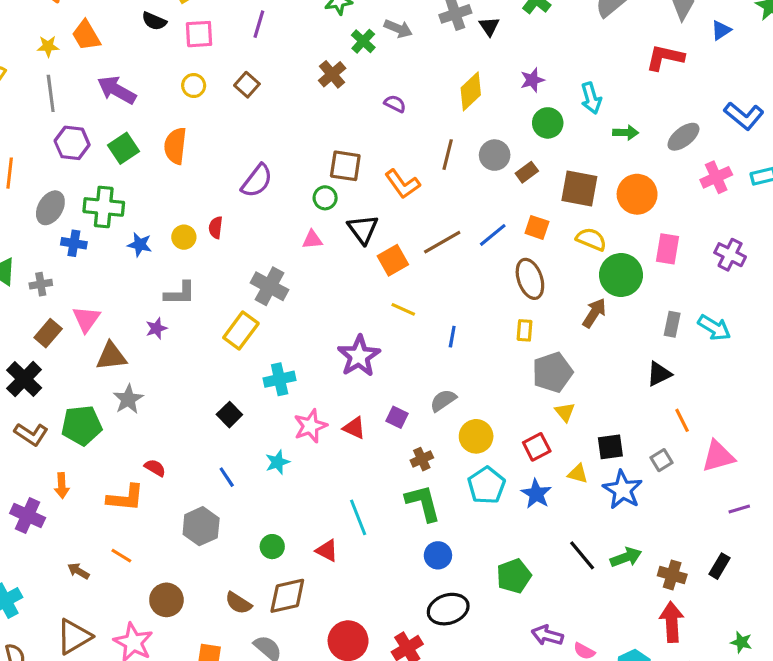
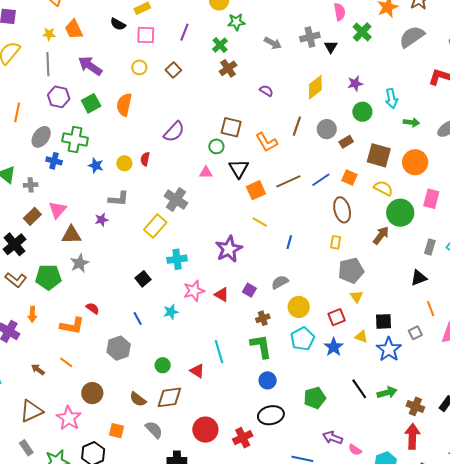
green cross: (363, 41) -> (220, 45), moved

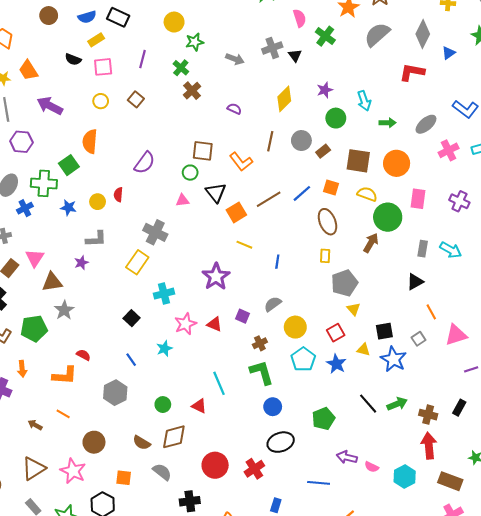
green square: (91, 103) -> (69, 165), moved
blue cross: (54, 161) -> (25, 208), turned -35

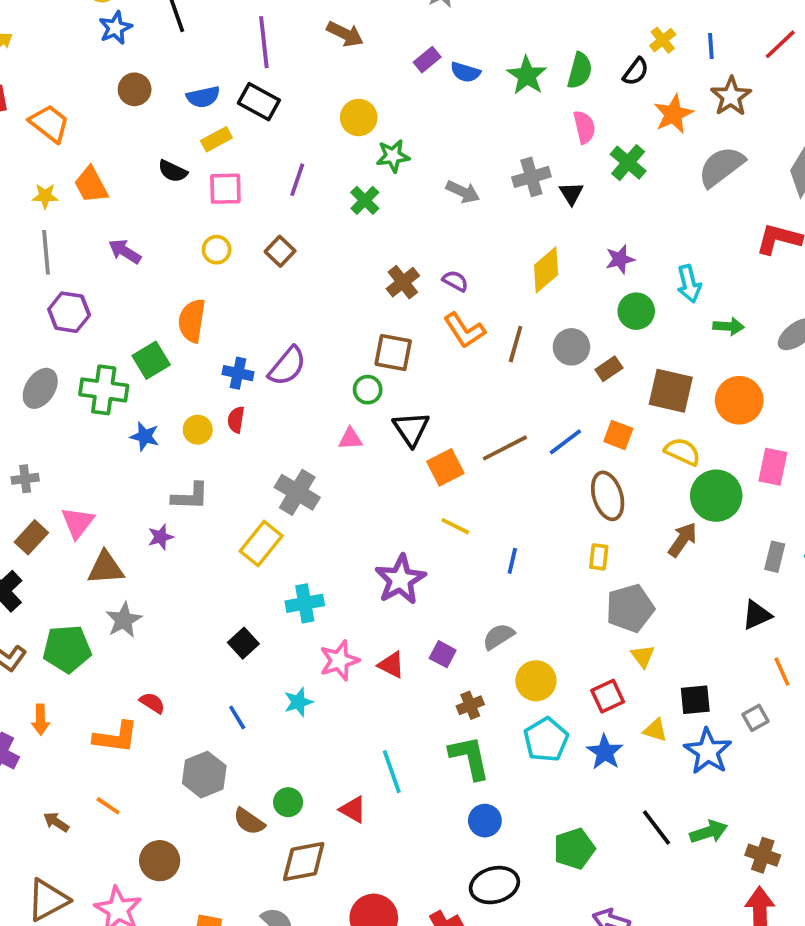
brown cross: (192, 91) -> (403, 282), moved
purple arrow: (50, 106) -> (125, 251), size x0.7
orange L-shape: (241, 162) -> (464, 330), moved
blue cross: (25, 208) -> (238, 373), moved, turned 35
brown semicircle: (142, 443) -> (249, 821), moved

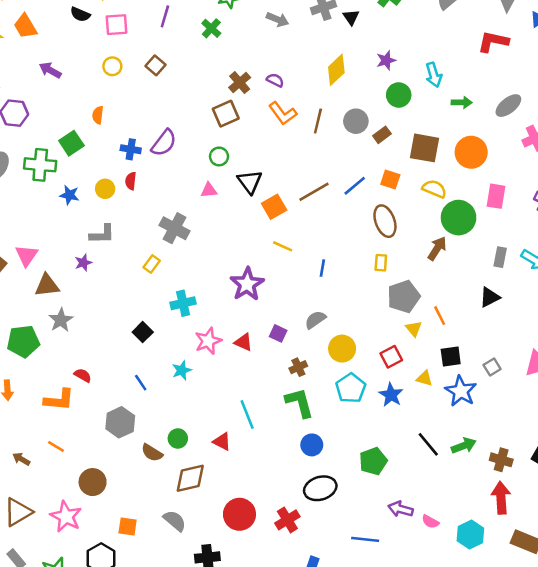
orange semicircle: (192, 321) -> (98, 115), size x0.6
brown square: (393, 352) -> (226, 114), moved, turned -32
yellow rectangle: (261, 544) -> (152, 264), size x0.6
orange line: (782, 671) -> (440, 316), moved

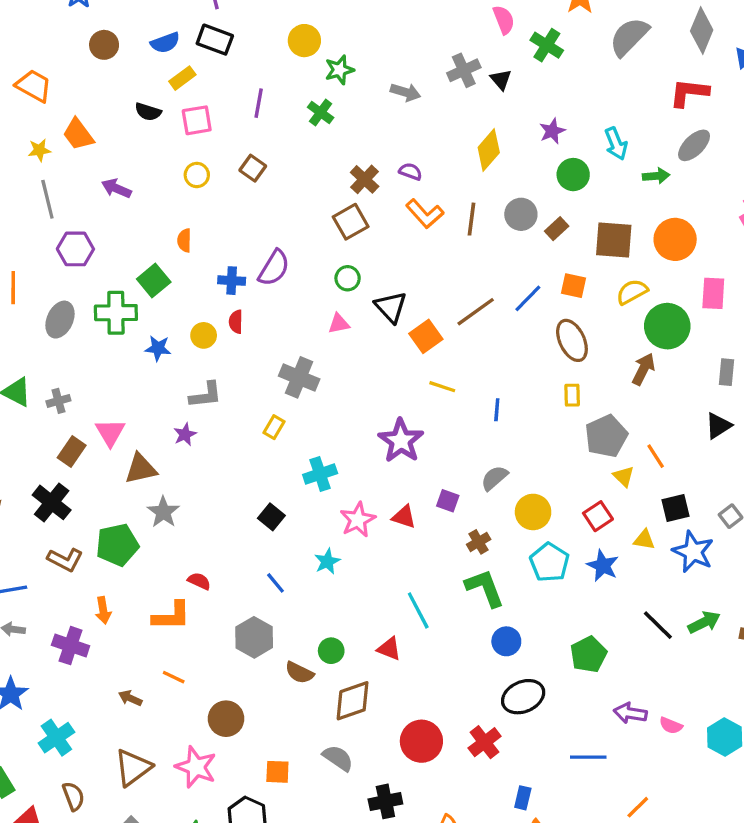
gray ellipse: (508, 106) -> (694, 145), moved
yellow semicircle: (434, 189) -> (632, 292), turned -45

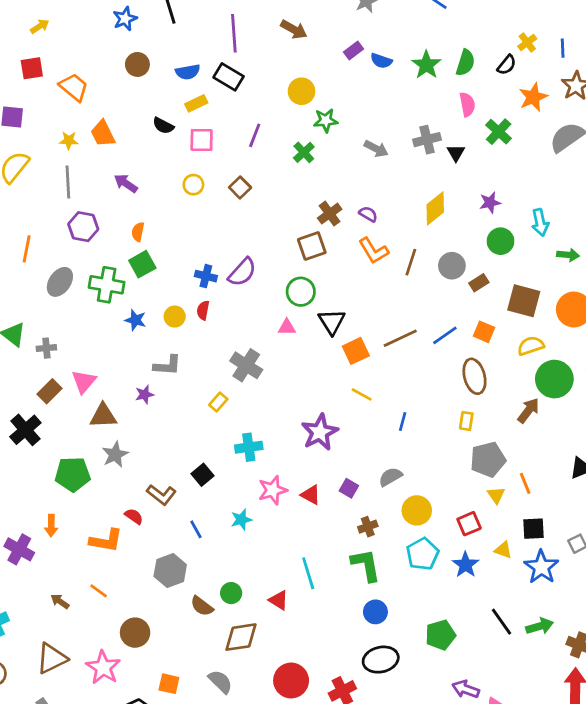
orange semicircle: (184, 240) -> (138, 232), moved
green circle: (348, 278) -> (301, 292), size x1.4
brown L-shape: (65, 560) -> (161, 495), moved

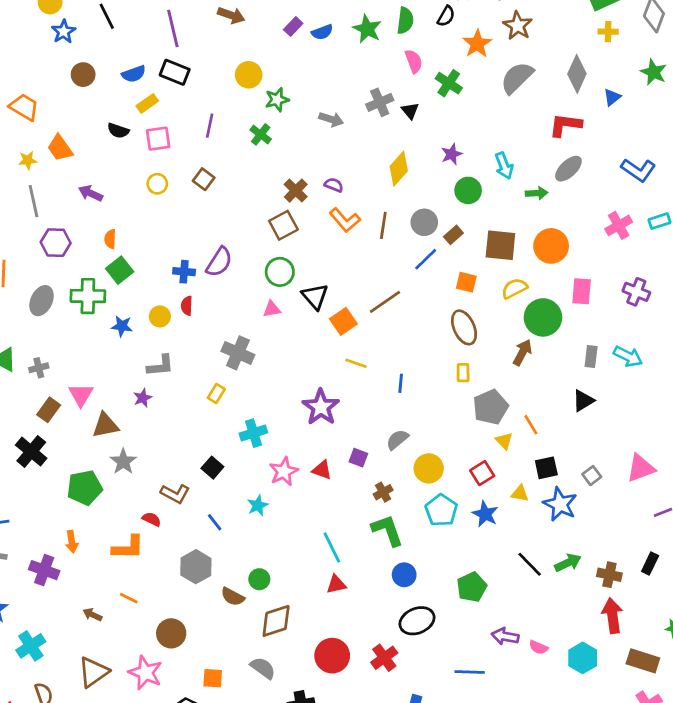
blue semicircle: (381, 61) -> (322, 32), turned -30
blue line: (445, 335) -> (426, 259), moved
red triangle: (279, 600) -> (336, 584), moved, turned -35

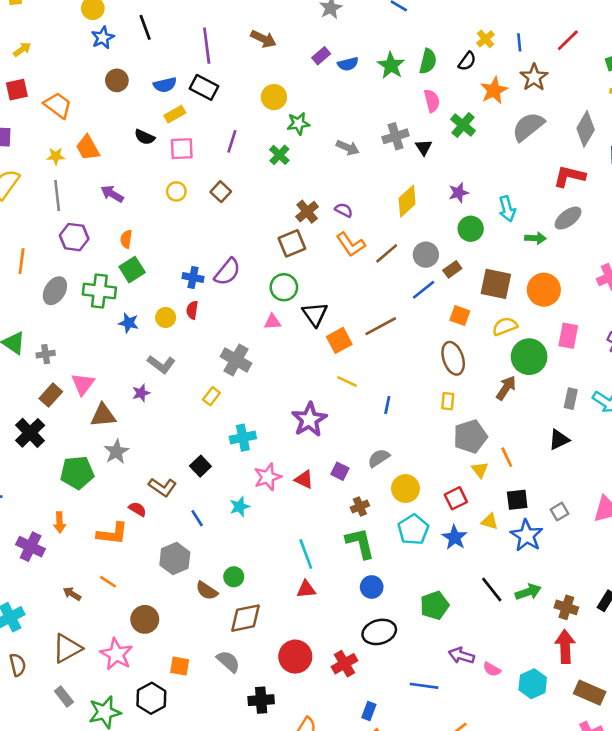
brown line: (383, 225) -> (387, 253), turned 35
gray L-shape: (160, 366) -> (161, 364), turned 36

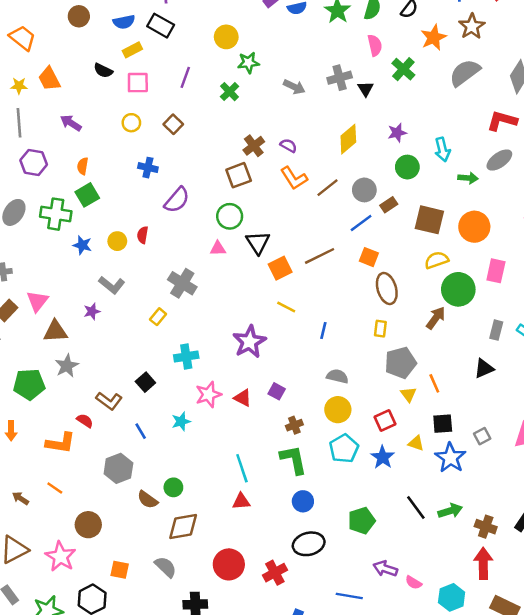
blue cross: (193, 277) -> (148, 168), moved
orange square: (460, 316) -> (369, 257), moved
gray semicircle: (379, 458) -> (337, 376), moved, turned 45

